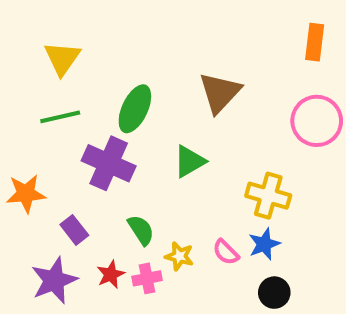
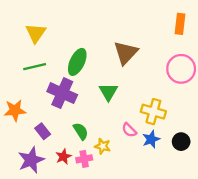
green triangle: (189, 161) -> (108, 92), turned -30
pink semicircle: (226, 252) -> (129, 130), moved
black circle: (274, 293) -> (181, 142), moved

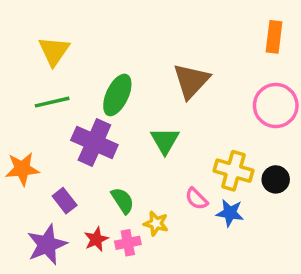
blue star: (151, 139) -> (230, 213), turned 30
black circle: (181, 142) -> (276, 179), moved

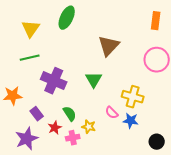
green ellipse: (117, 95) -> (67, 18), moved
black circle: (276, 179) -> (157, 142), moved
red star: (96, 239) -> (55, 128), moved

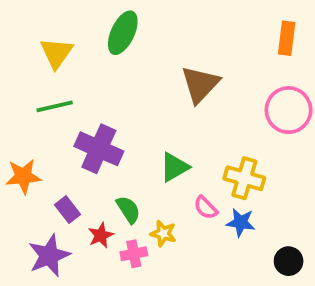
green triangle: (94, 80) -> (174, 167), moved, turned 30

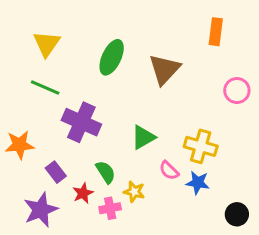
green ellipse: (123, 33) -> (112, 57), moved
orange rectangle: (287, 38) -> (216, 32), moved
green line: (55, 106) -> (45, 87), turned 36
pink circle: (289, 110) -> (237, 91), size x0.7

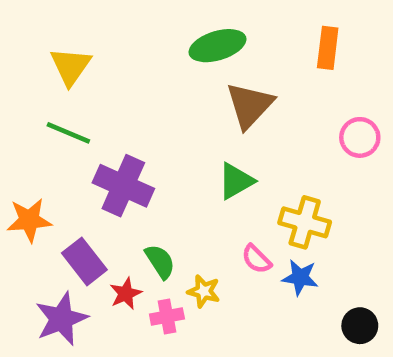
green ellipse: (112, 57) -> (217, 46), moved, turned 48
green triangle: (143, 137) -> (236, 181), moved
purple rectangle: (56, 172) -> (84, 261), size x1.4

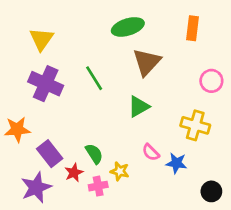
green line: (68, 133) -> (94, 78), moved, turned 35
purple cross: (123, 186) -> (46, 84), moved
yellow cross: (305, 222) -> (195, 125), moved

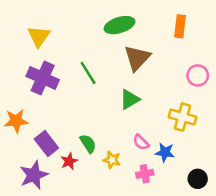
pink cross: (98, 186) -> (145, 174), moved

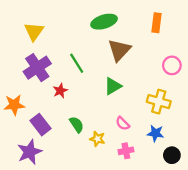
purple cross: (43, 78) -> (37, 68), turned 32
blue star: (165, 152) -> (155, 133), moved
red star: (69, 161) -> (60, 91), moved

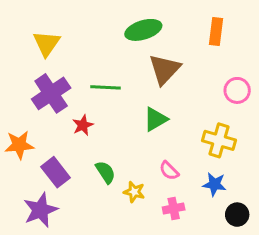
green line: (77, 63) -> (105, 87), turned -55

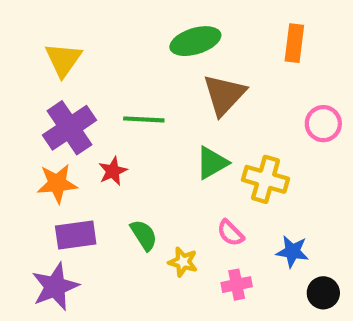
yellow cross: (219, 140) -> (266, 179), moved
orange star: (19, 145) -> (57, 183), moved
purple rectangle: (56, 172) -> (76, 235), turned -60

